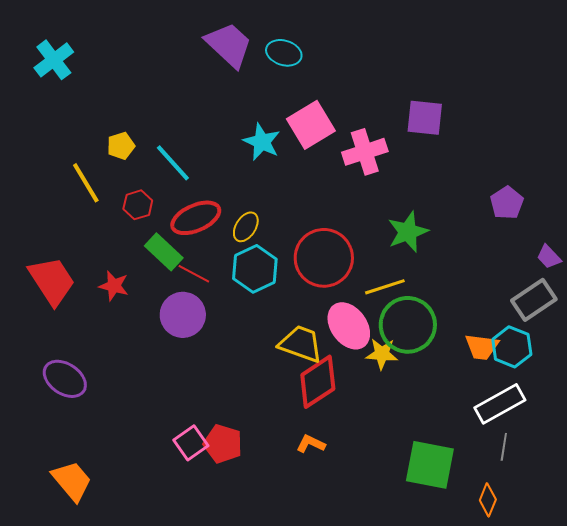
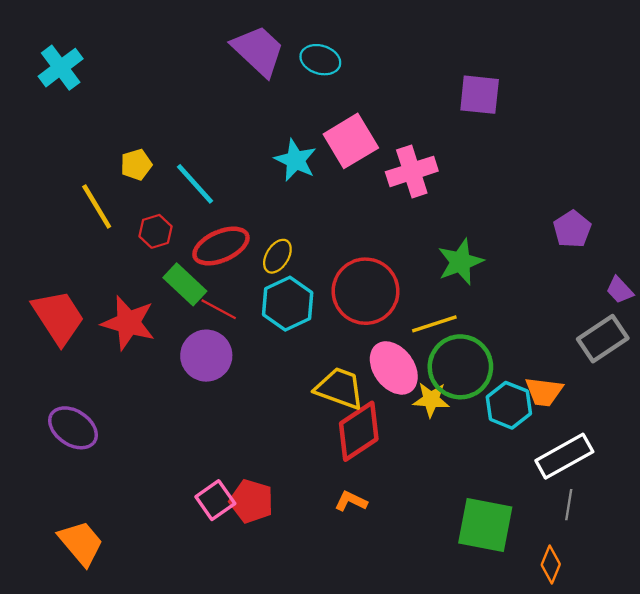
purple square: (425, 118) -> (480, 95), moved
red star: (114, 286) -> (128, 323), size x1.6
cyan hexagon: (512, 347) -> (509, 405), moved

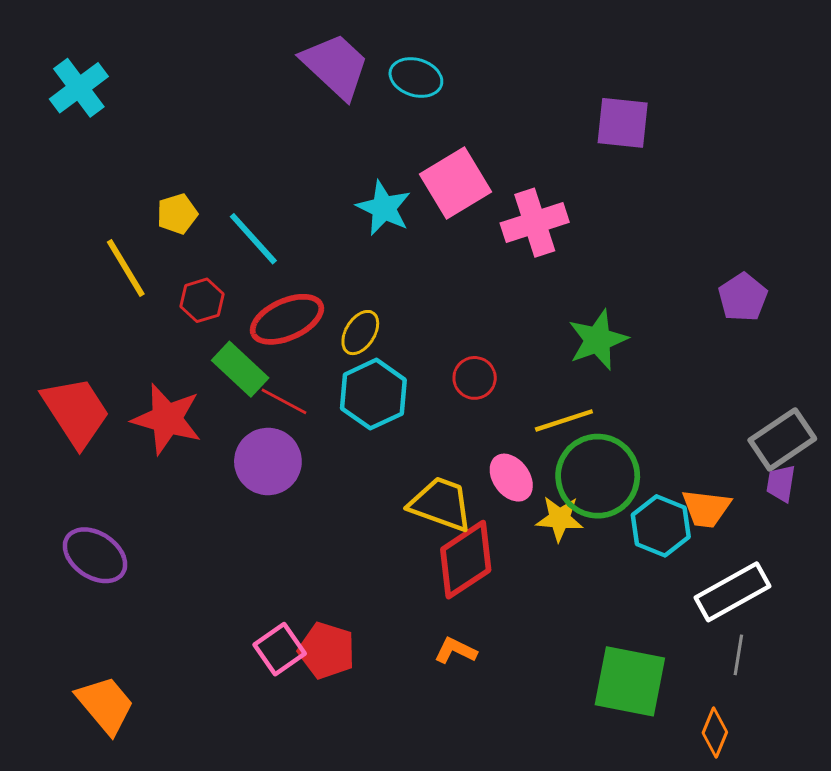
purple trapezoid: (620, 290) -> (781, 483), moved, turned 52
red circle: (366, 291) -> (475, 378), size x0.5
pink ellipse: (394, 368) -> (511, 478), size x0.7

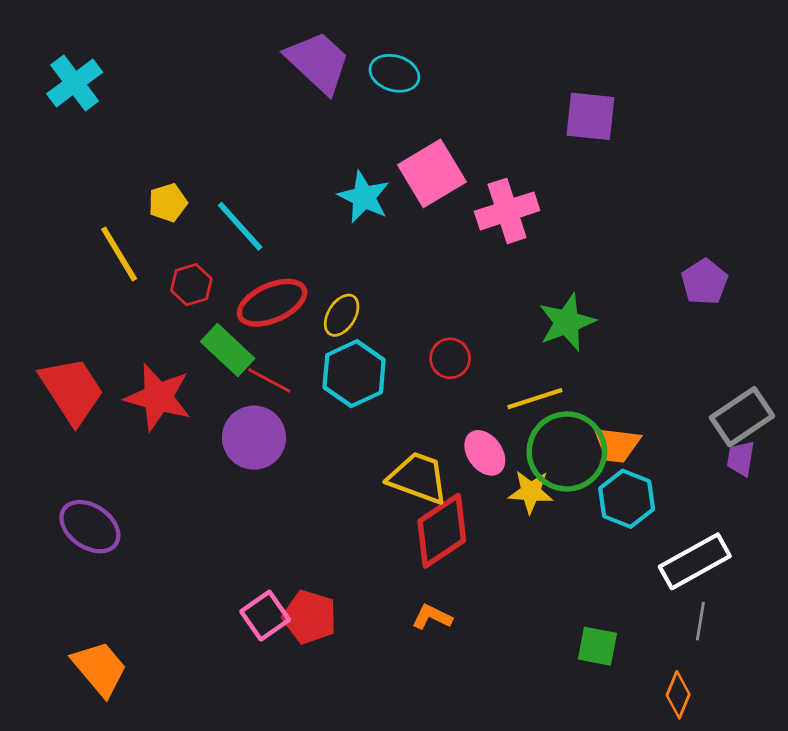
orange trapezoid: (706, 508) -> (617, 445), moved
green square: (630, 681) -> (597, 646), size x0.6

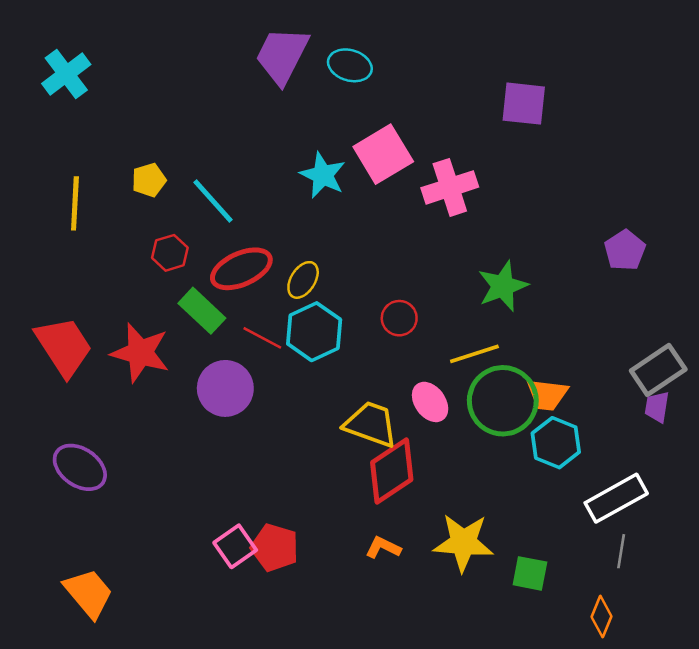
purple trapezoid: (318, 62) -> (282, 55), turned -106
yellow line: (119, 254) -> (75, 203), moved, turned 34
red line: (269, 381) -> (262, 338), moved
yellow star: (531, 492) -> (463, 543), moved, size x1.5

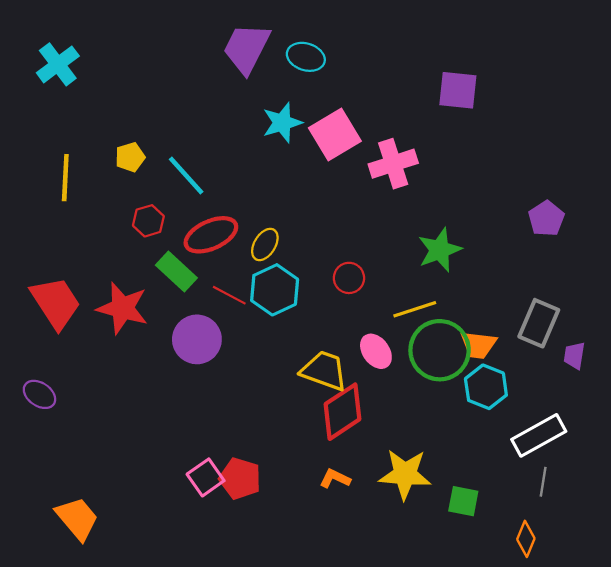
cyan star: (323, 175) -> (282, 123), moved, turned 30
gray rectangle: (658, 370) -> (539, 323), moved, turned -33
purple ellipse: (80, 467) -> (39, 394), moved, size x0.7

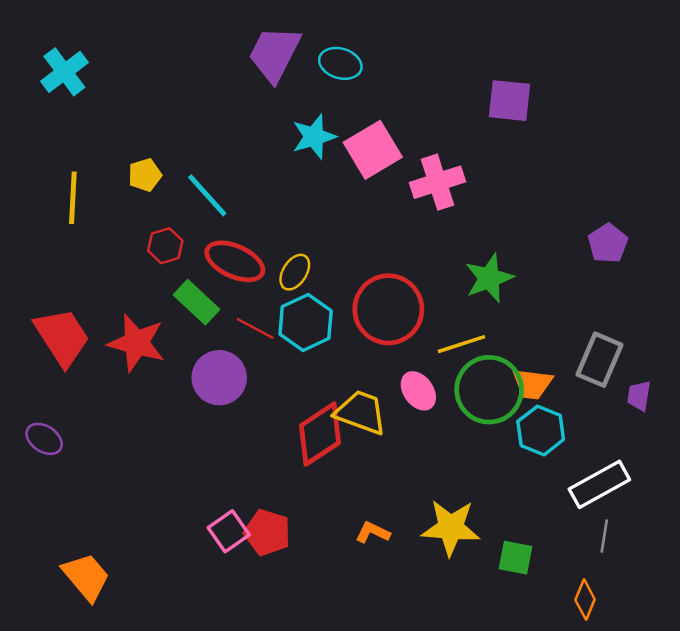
red ellipse: (211, 235) -> (235, 261), turned 48
red circle: (349, 278) -> (388, 309), size x2.0
red diamond: (342, 412) -> (320, 434), moved

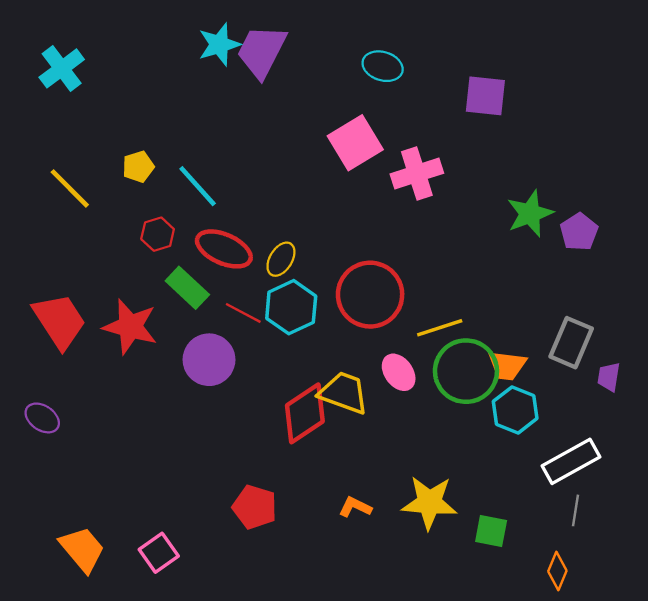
cyan ellipse: (340, 63) -> (383, 66), moved
cyan star: (314, 137) -> (219, 44), moved
yellow line: (73, 198) -> (70, 188), turned -48
green star: (489, 278) -> (530, 214), moved
pink square: (229, 531) -> (159, 553), moved

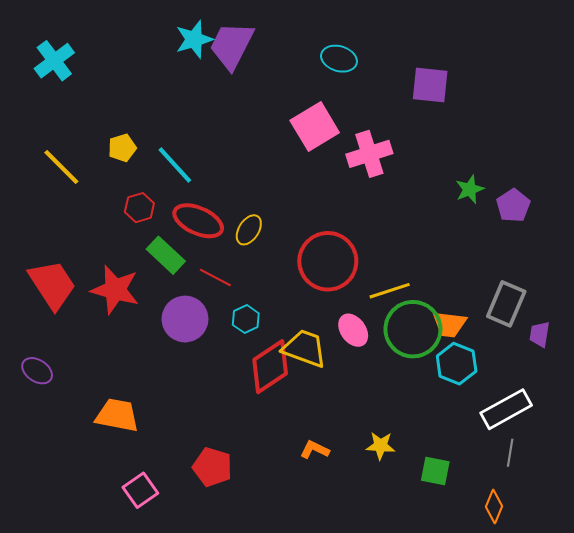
green star: (530, 214) -> (470, 189), size x0.7
cyan hexagon: (291, 307) -> (246, 319), moved, size x0.6
yellow star: (429, 502) -> (381, 446), size x0.6
red pentagon: (255, 507) -> (212, 467), moved
orange trapezoid: (82, 549) -> (117, 415), moved, turned -39

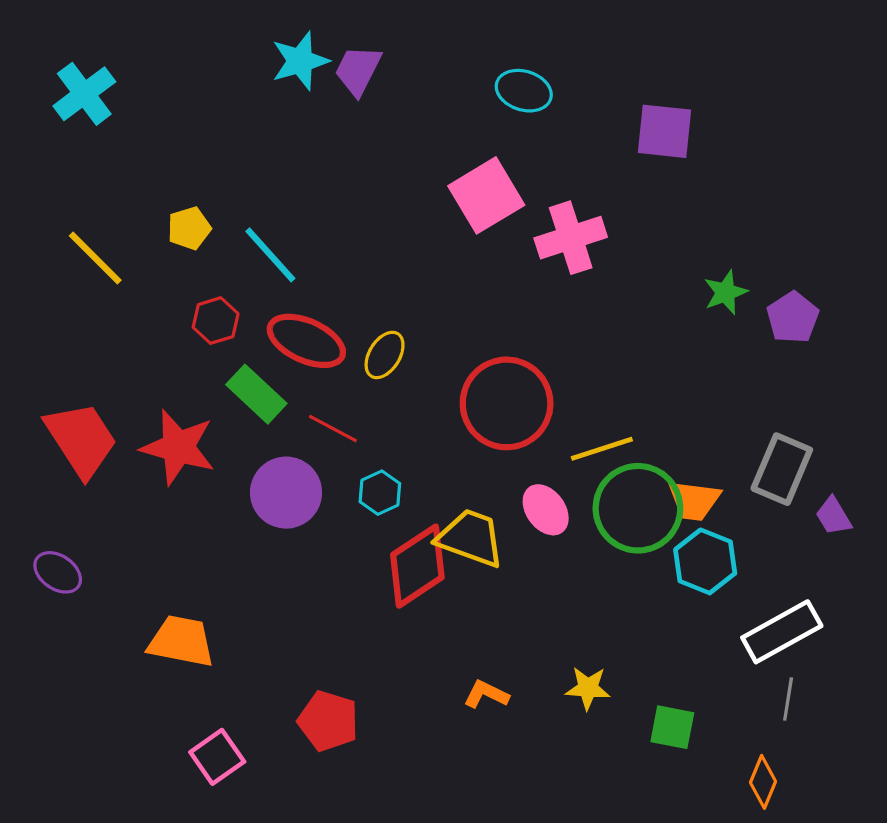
purple trapezoid: (232, 45) -> (358, 70), size x0.7
purple trapezoid: (540, 334) -> (833, 516), turned -40

